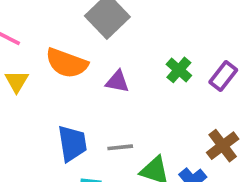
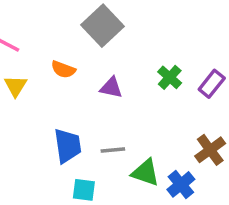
orange semicircle: (67, 63) -> (63, 69), size x0.6

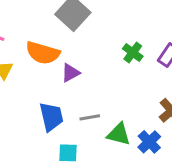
orange semicircle: (63, 69) -> (43, 53), size x1.6
purple triangle: (111, 88) -> (70, 73), moved, turned -36

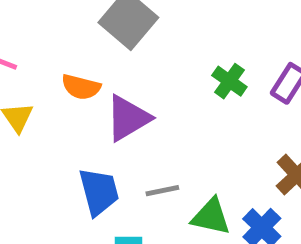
orange semicircle: (43, 53) -> (81, 87), size x0.7
purple triangle: (70, 73) -> (128, 118), size x1.5

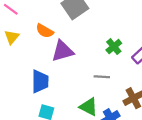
gray line: (162, 191) -> (102, 77), moved

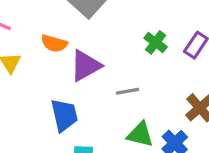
gray line: (102, 77) -> (127, 91), moved

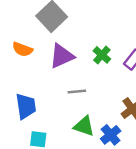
purple triangle: (86, 66) -> (62, 56), moved

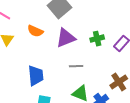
green cross: (102, 55) -> (97, 39), turned 32

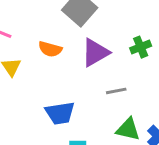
blue trapezoid: (36, 76) -> (60, 113), turned 95

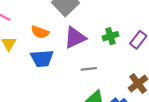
blue trapezoid: (60, 113) -> (42, 58), moved

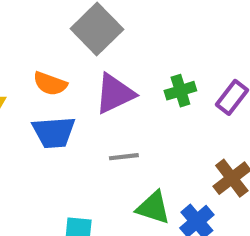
gray line: (89, 69) -> (124, 157), moved

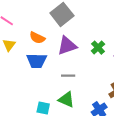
green cross: (180, 91) -> (98, 48), turned -32
green triangle: (153, 208) -> (66, 100), moved

